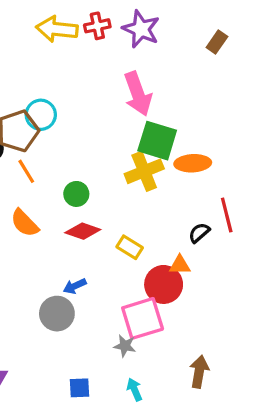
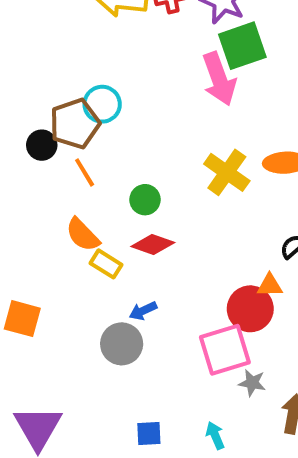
green square: (157, 141) -> (242, 46), moved, turned -36
yellow cross: (144, 171) -> (227, 172), turned -33
yellow rectangle: (130, 247) -> (106, 264), moved
gray star: (125, 346) -> (252, 383), moved

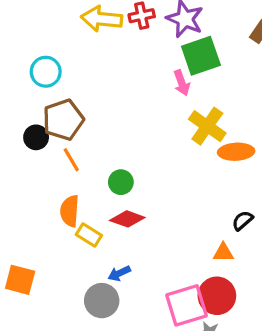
pink arrow: (219, 79) -> (182, 83), size x0.6
cyan circle: (102, 104) -> (46, 72), moved
yellow cross: (227, 172) -> (207, 126), moved
orange semicircle: (83, 235) -> (70, 211), turned 48
red circle: (250, 309) -> (217, 296), moved

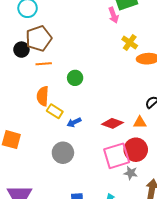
yellow cross: (207, 126) -> (130, 42), size x0.7
orange line: (71, 160) -> (44, 64), turned -63
red diamond: (127, 219) -> (112, 123), moved
blue arrow: (119, 273) -> (74, 122), moved

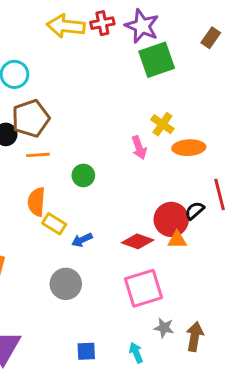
pink arrow: (113, 15) -> (139, 148), moved
red circle: (136, 150) -> (171, 219), moved
gray star: (131, 173) -> (164, 328), moved

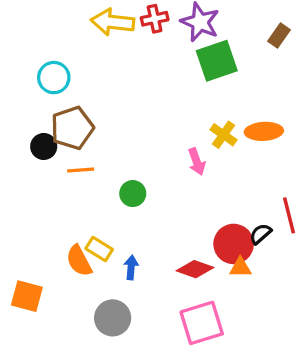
orange ellipse: (189, 148) -> (264, 131), moved
orange semicircle: (36, 202) -> (79, 261), moved, turned -32
blue arrow: (82, 240) -> (131, 267), turned 120

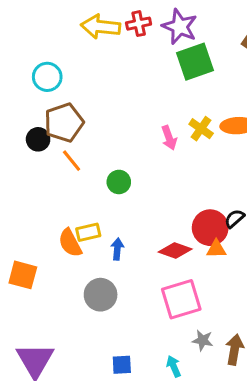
pink arrow: (197, 162) -> (169, 138), moved
orange line: (81, 170) -> (72, 161), turned 55
yellow rectangle: (99, 249) -> (88, 232), turned -45

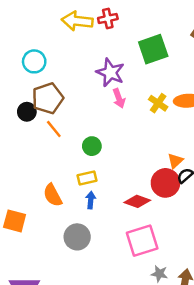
purple star: (180, 27) -> (110, 72), moved
pink arrow: (169, 138) -> (119, 98), moved
yellow rectangle: (88, 232) -> (87, 178), moved
orange triangle: (216, 249) -> (175, 161), moved, turned -42

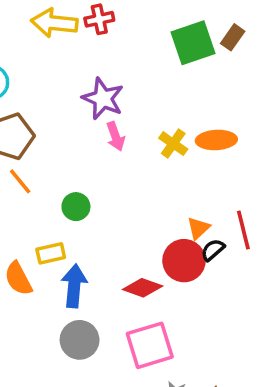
green square: (153, 49) -> (193, 43), moved
yellow rectangle: (87, 178) -> (51, 253), moved
blue arrow: (91, 200) -> (74, 286), size x1.6
gray circle: (77, 237) -> (80, 340), moved

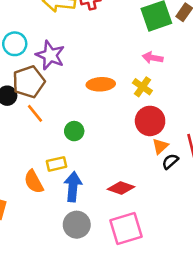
purple star: (103, 99) -> (50, 55), moved
pink arrow: (116, 136) -> (153, 58), moved, turned 120
orange ellipse: (216, 140) -> (101, 84), moved
red circle: (184, 261) -> (150, 121), moved

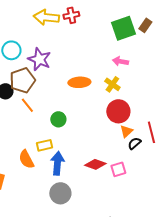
pink square: (126, 228) -> (118, 169), moved, size x0.6

